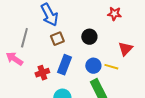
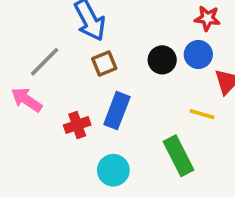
gray line: (24, 38) -> (45, 62), turned 30
blue circle: (93, 66) -> (198, 54), moved

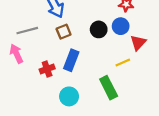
gray line: (45, 62) -> (27, 31), turned 30
pink arrow: (27, 100) -> (16, 54), turned 30
yellow line: (202, 114) -> (123, 62), turned -40

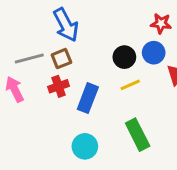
brown square: (64, 32) -> (61, 59), moved
yellow line: (123, 62) -> (130, 85), moved
red cross: (47, 69) -> (59, 86), moved

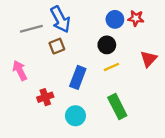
blue circle: (154, 53) -> (115, 19), moved
gray line: (29, 59) -> (31, 29), moved
red cross: (59, 86) -> (45, 97), moved

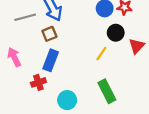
black circle: (107, 45) -> (116, 33), moved
yellow line: (111, 67) -> (101, 54), turned -32
blue rectangle: (78, 77) -> (51, 60), moved

